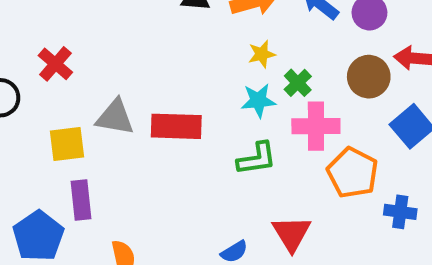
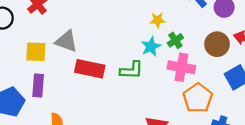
cyan star: (258, 101) -> (151, 46), turned -30
red rectangle: (176, 126) -> (90, 69), moved
green L-shape: (257, 159) -> (131, 70), moved

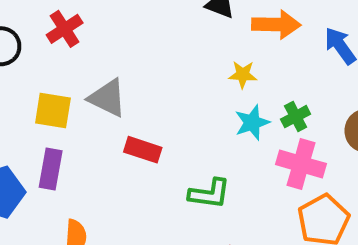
yellow star: (158, 20) -> (243, 75), moved
red rectangle: (90, 69) -> (143, 150), size x0.7
green L-shape: (131, 70) -> (210, 194), moved

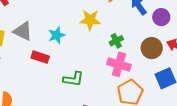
yellow star: (243, 75) -> (90, 20), size x1.5
cyan star: (252, 123) -> (57, 35), moved

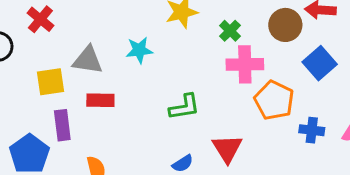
cyan star: (57, 35) -> (139, 50), turned 30
red rectangle: (40, 57) -> (100, 100), moved

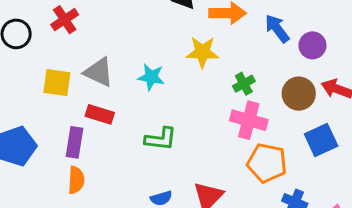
orange pentagon: (274, 100) -> (267, 163), turned -30
green L-shape: (184, 107) -> (161, 139), moved
purple rectangle: (62, 125) -> (74, 142), moved

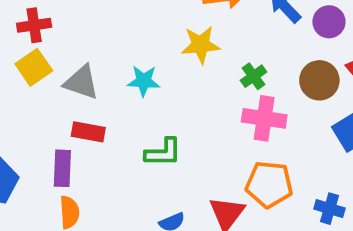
red cross: (65, 20) -> (34, 25), turned 32
yellow square: (57, 83) -> (34, 67), moved, turned -36
orange pentagon: (267, 163) -> (269, 184), moved

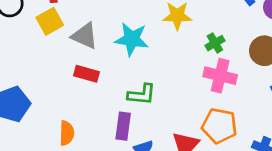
cyan star: (144, 81) -> (132, 39), size x1.4
purple rectangle: (62, 168) -> (123, 126), moved

